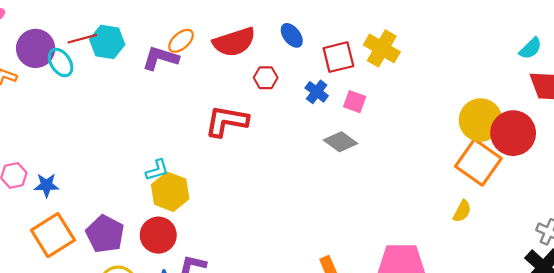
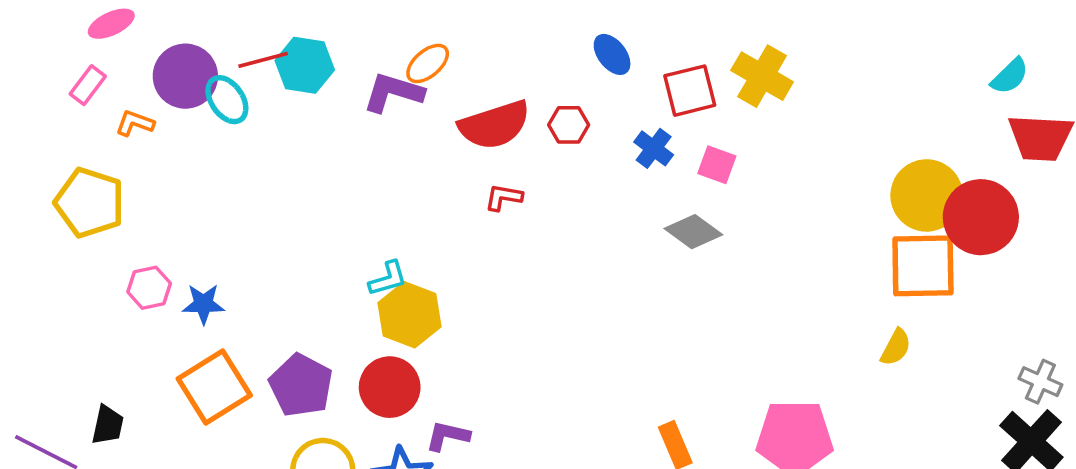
red semicircle: (234, 42) -> (495, 125), moved
red L-shape: (227, 121) -> (504, 197), size x0.5
orange square: (478, 162) -> (923, 266), turned -36

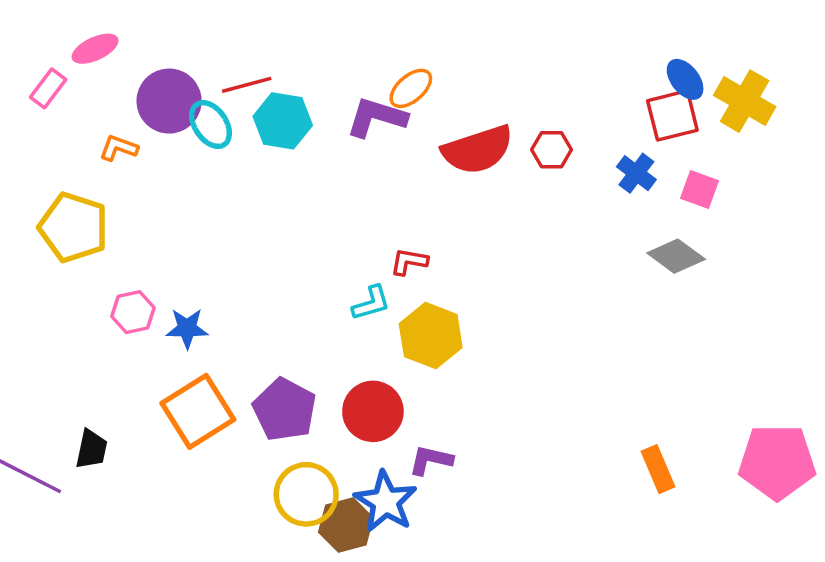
blue ellipse: (612, 54) -> (685, 79), moved
cyan hexagon: (305, 65) -> (283, 121), moved
pink rectangle: (88, 85) -> (48, 88), moved
red L-shape: (504, 197) -> (409, 262), moved
yellow hexagon: (410, 315) -> (431, 336), moved

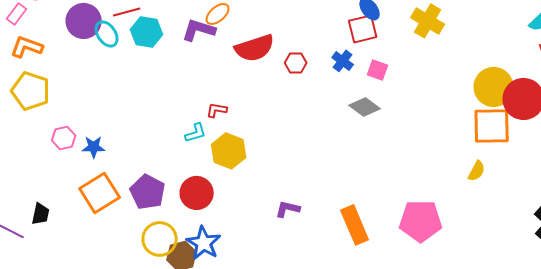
yellow cross: (745, 101) -> (428, 21), moved
orange L-shape: (119, 148) -> (27, 47), moved, size x1.5
red hexagon: (552, 150) -> (296, 63), moved
purple L-shape: (431, 460) -> (288, 209), moved
orange rectangle: (658, 469) -> (355, 225), size x1.5

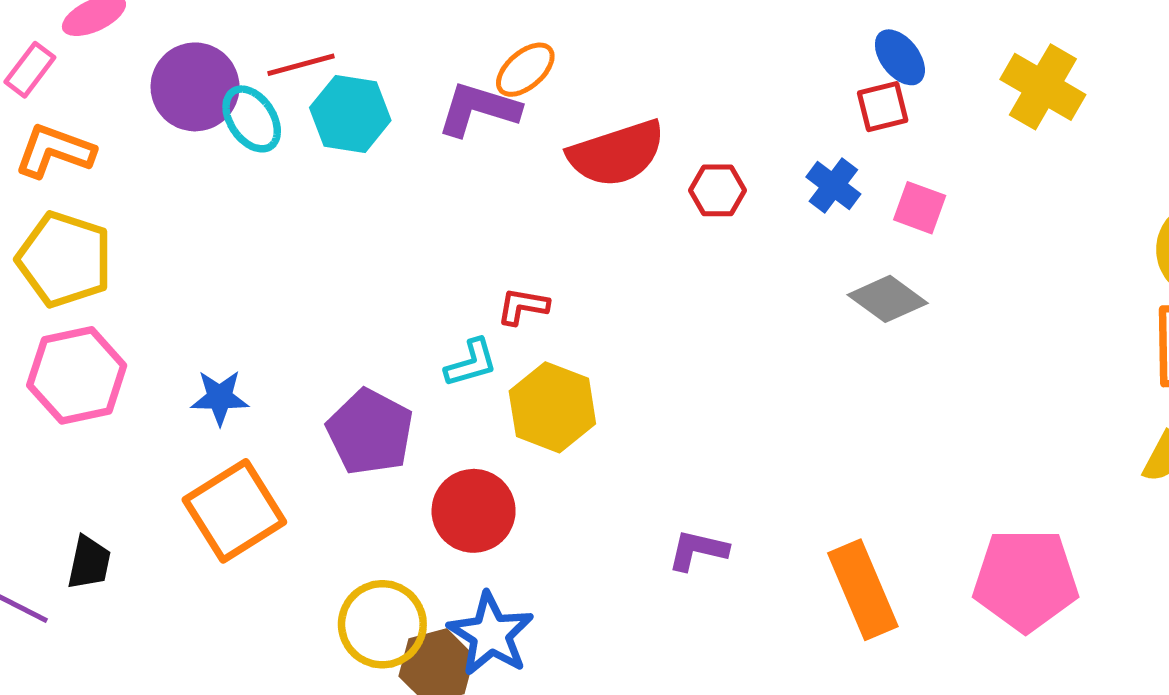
red square: (363, 29) -> (883, 107), size x0.7
pink hexagon: (64, 138) -> (77, 375), moved, size x1.6
purple pentagon: (148, 192) -> (370, 432), moved

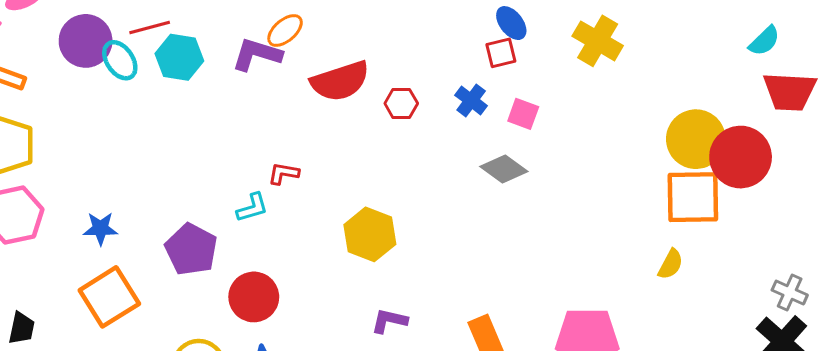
yellow hexagon: (552, 407) -> (370, 234), moved

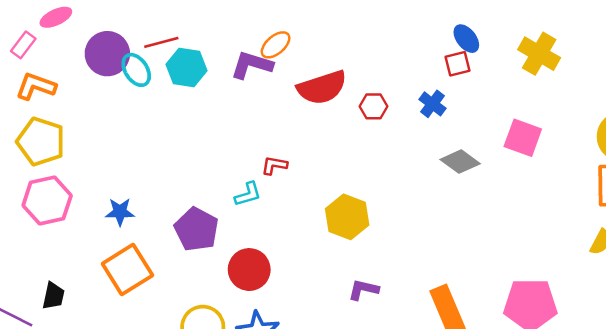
pink square: (523, 114) -> (523, 138), moved, size x1.4

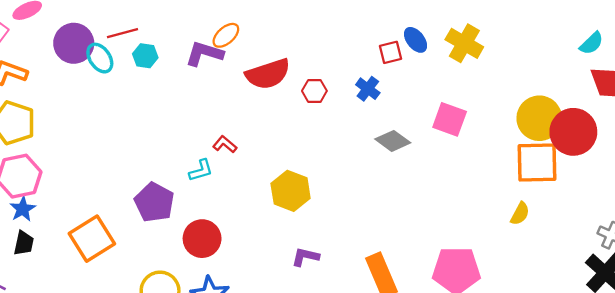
blue ellipse: (466, 39) -> (416, 40), moved
cyan hexagon: (186, 67) -> (145, 56), size x0.7
red L-shape: (274, 165) -> (225, 144), turned 30
blue star: (120, 212) -> (23, 209), moved, turned -30
black trapezoid: (53, 296) -> (24, 243), moved

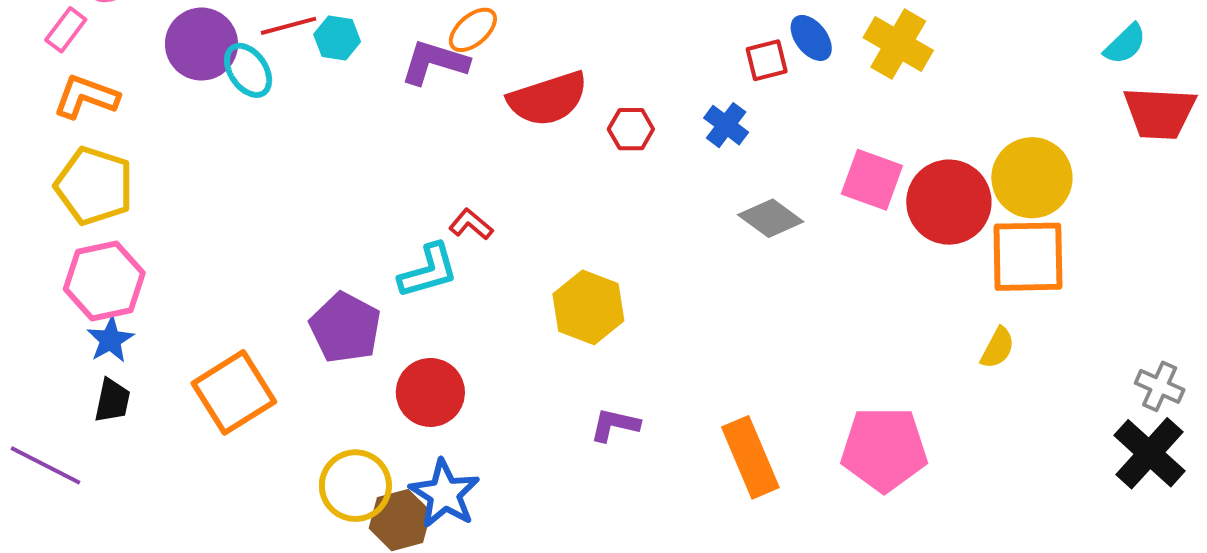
cyan hexagon: (145, 56) -> (337, 38), moved
red circle: (573, 132) -> (949, 202), moved
cyan L-shape: (201, 170) -> (428, 271), size x1.4

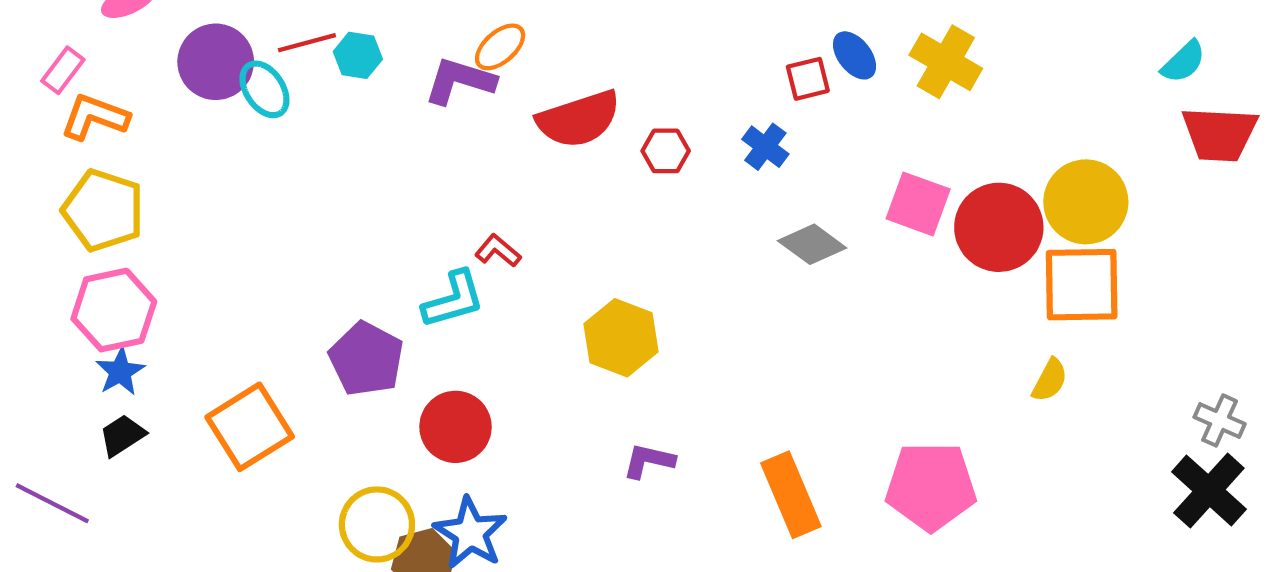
pink rectangle: (66, 30) -> (63, 70), moved
black trapezoid: (112, 401) -> (122, 435), turned -135

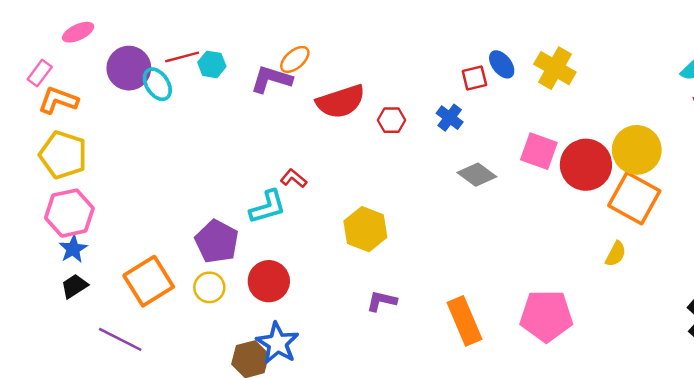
orange square: (1082, 285) -> (634, 198), turned 30
purple line: (52, 503) -> (120, 339), moved
yellow circle: (377, 524) -> (209, 287), moved, size x0.7

